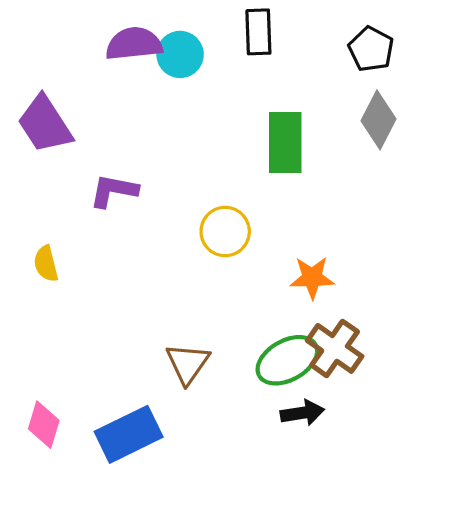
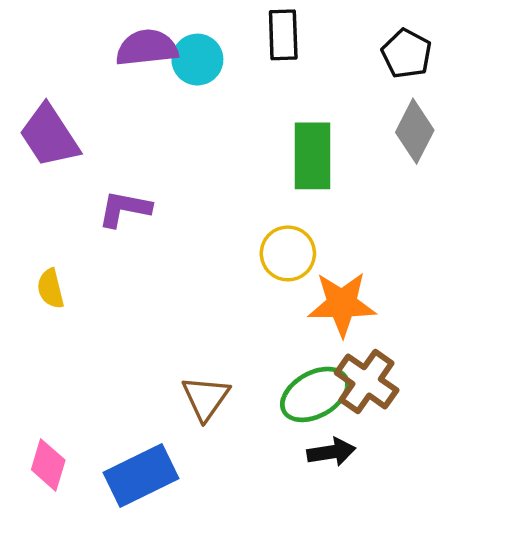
yellow circle: (225, 232) -> (288, 253), moved
orange star: (312, 278) -> (342, 304), size x1.4

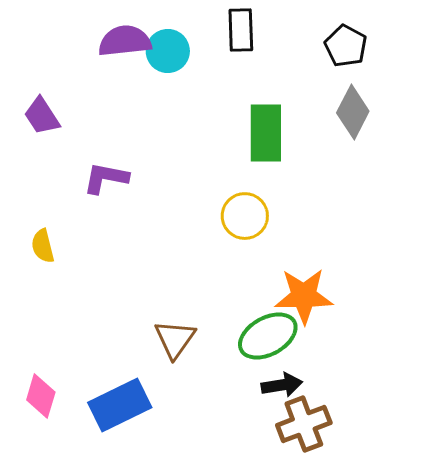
purple trapezoid: (49, 136) -> (42, 116), size x0.7
orange star: (342, 304) -> (304, 296), moved
brown cross: (367, 381) -> (304, 424), moved, turned 34

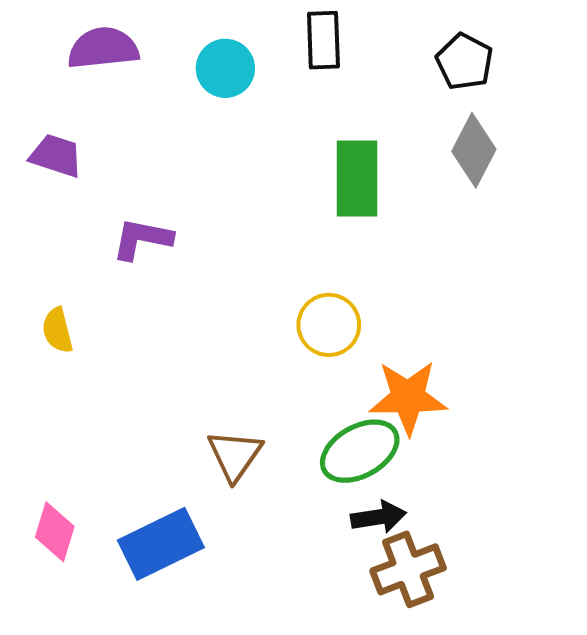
purple semicircle: (125, 41) -> (103, 48), moved
purple trapezoid: (42, 116) -> (56, 156), turned 141
yellow circle: (245, 216) -> (329, 325), moved

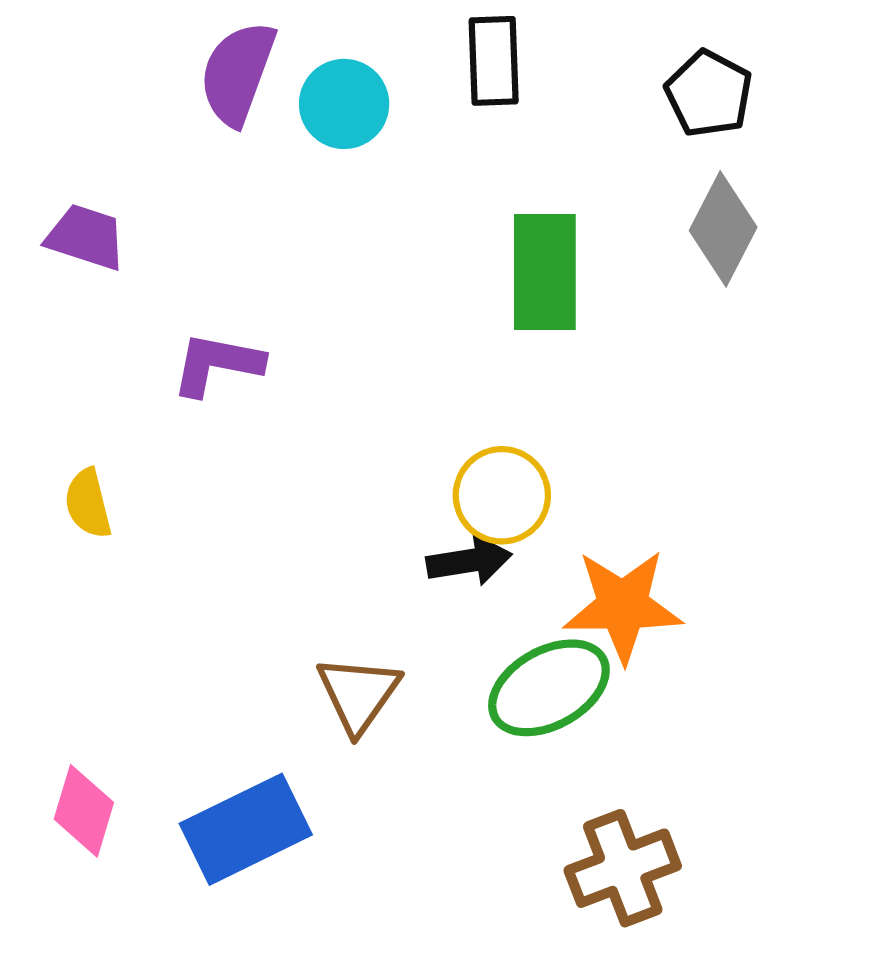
purple semicircle: (103, 48) -> (238, 73), moved, turned -64
black arrow: (379, 517) -> (469, 561), moved

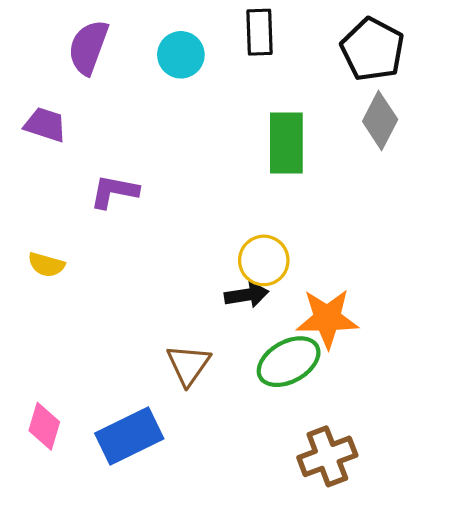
purple semicircle: (238, 73) -> (88, 47), moved
black pentagon: (709, 94) -> (373, 49), size x1.4
yellow semicircle: (88, 503) -> (46, 265), turned -60

